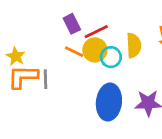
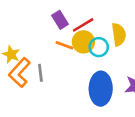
orange L-shape: (23, 77) -> (19, 73), turned -44

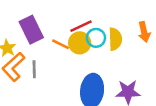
purple rectangle: (60, 20) -> (31, 30), moved, size x1.5
cyan circle: (99, 47) -> (96, 38), moved

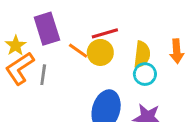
cyan circle: (96, 38) -> (145, 74), moved

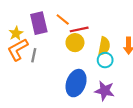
orange line: (78, 51) -> (63, 19), moved

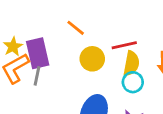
purple rectangle: (39, 23) -> (38, 53), moved
red line: (79, 29) -> (124, 45), moved

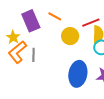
purple rectangle: (38, 53) -> (31, 21), moved

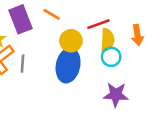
blue ellipse: (78, 74) -> (68, 65), moved

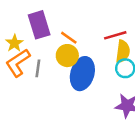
orange line: (52, 14) -> (69, 38), moved
yellow circle: (71, 41) -> (67, 56), moved

